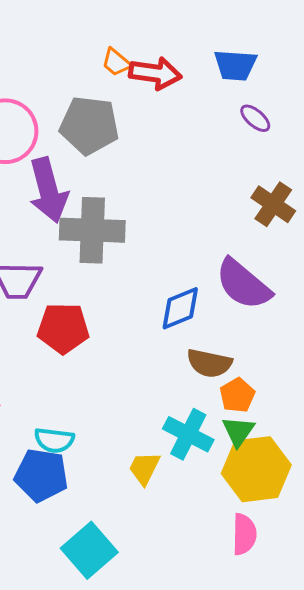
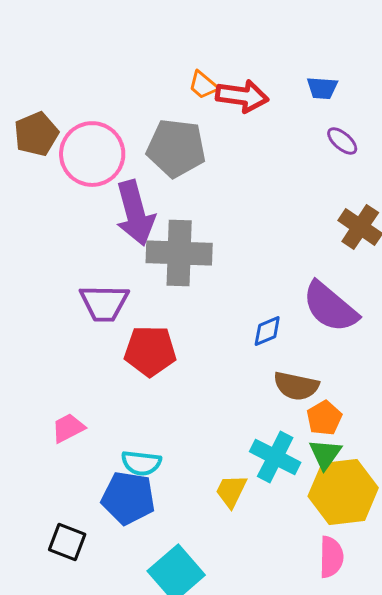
blue trapezoid: (235, 65) -> (322, 88), size x0.7
blue diamond: (180, 308) -> (267, 331), size x0.7

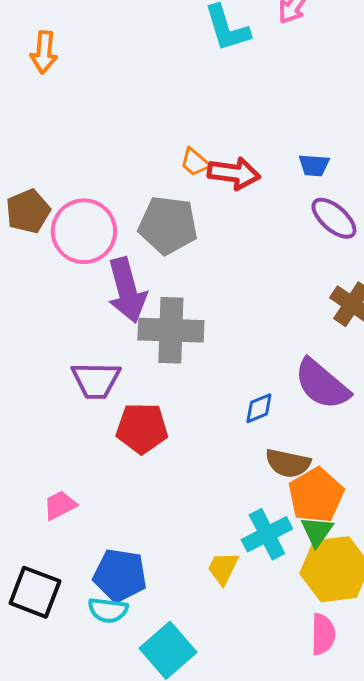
purple ellipse: (342, 141) -> (334, 218), size x1.5
orange pentagon: (324, 418) -> (316, 495), size x1.6
cyan cross: (275, 457) -> (267, 534), turned 36
cyan semicircle: (141, 463) -> (108, 610), moved
black square: (67, 542) -> (35, 592), moved, size x1.4

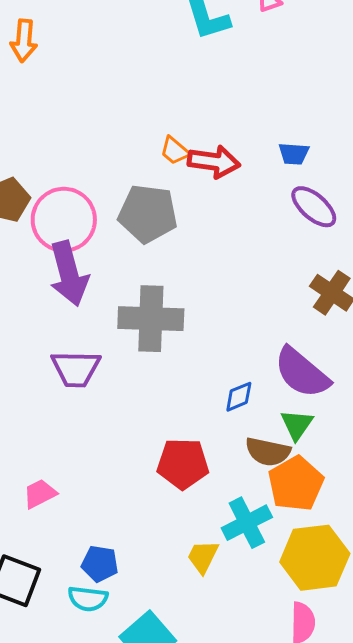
purple arrow: (127, 290) -> (69, 274), moved
red pentagon: (142, 428) -> (183, 464), moved
green triangle: (317, 531) -> (297, 425), moved
blue pentagon: (120, 575) -> (100, 564), size x0.7

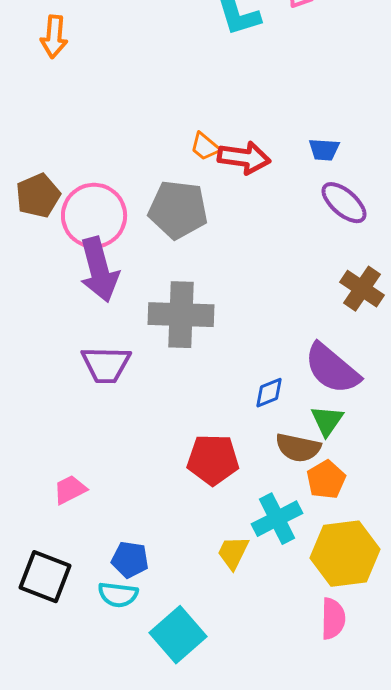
orange pentagon: (296, 484) -> (326, 480), size x0.7

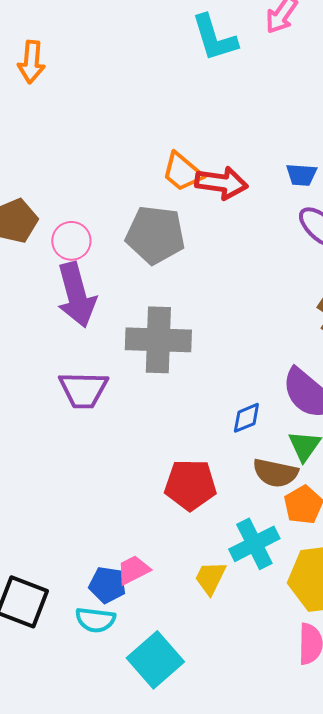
orange trapezoid: (205, 147) -> (182, 172), size x1.4
pink circle: (94, 216) -> (71, 241), size x0.6
pink trapezoid: (70, 490) -> (133, 570), moved

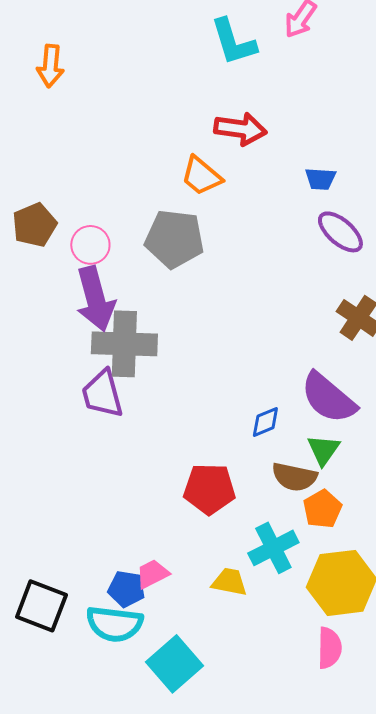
red arrow: (221, 183) -> (240, 129), moved
gray cross: (158, 340) -> (124, 344), moved
purple trapezoid: (83, 390) -> (102, 394), turned 74
yellow trapezoid: (210, 578) -> (229, 582), turned 75
cyan semicircle: (95, 620) -> (114, 624), size x1.4

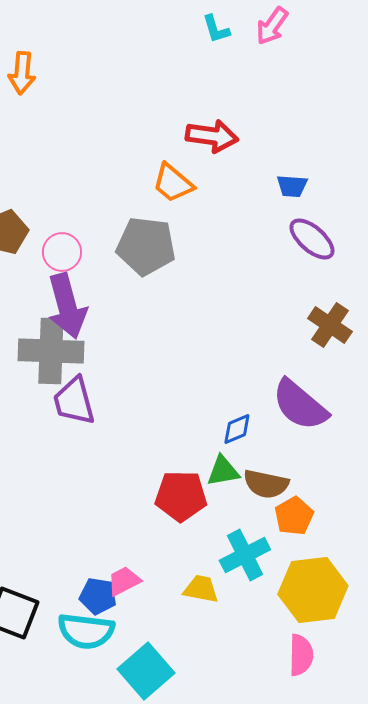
cyan L-shape: (233, 42) -> (216, 29), moved, size x0.6
gray cross: (124, 344) -> (51, 351), moved
green triangle: (323, 450) -> (223, 471), moved, turned 45

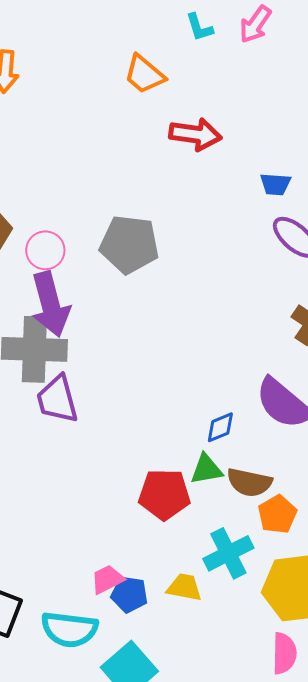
orange trapezoid: (173, 183) -> (144, 74), moved
blue pentagon: (98, 596) -> (129, 594), moved

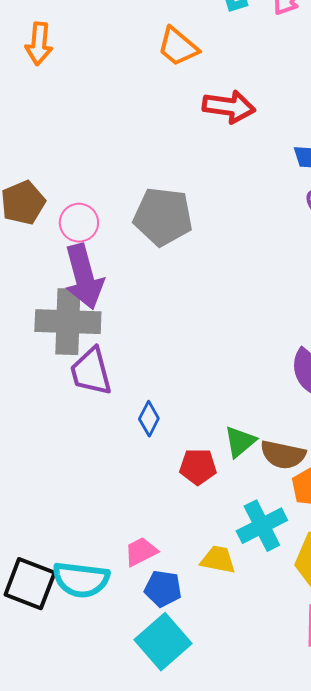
blue diamond: (220, 427) -> (149, 419), moved, turned -40
green triangle: (206, 469) -> (240, 442), turned -30
red pentagon: (164, 494) -> (198, 467), size x0.7
blue pentagon: (129, 594) -> (163, 589), moved
cyan semicircle: (69, 629) -> (81, 580), moved

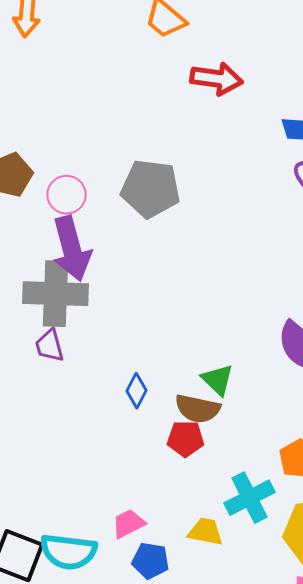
purple trapezoid: (91, 372) -> (50, 346), moved, size x0.7
green triangle: (240, 442) -> (218, 380), moved, turned -36
brown semicircle: (283, 455) -> (198, 409), moved

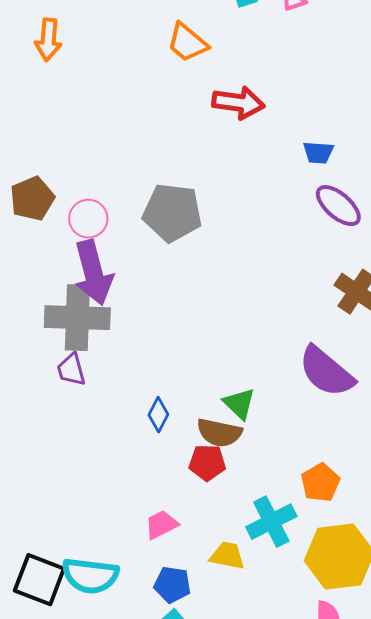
pink trapezoid: (128, 524) -> (161, 525), moved

